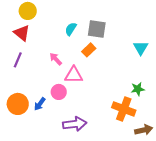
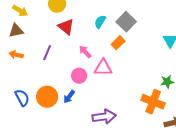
gray square: (97, 29) -> (126, 22), turned 36
red triangle: (22, 33) -> (66, 27), moved
pink circle: (59, 92) -> (79, 76), moved

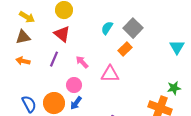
red triangle: (66, 27) -> (62, 34), moved
pink arrow: (85, 52) -> (82, 62), moved
pink circle: (79, 76) -> (74, 85), moved

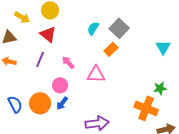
yellow arrow: (27, 17) -> (22, 17), moved

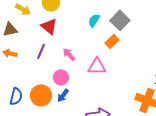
blue semicircle: (15, 104) -> (16, 96), turned 42

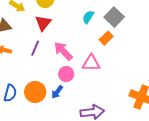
red triangle: (49, 26) -> (43, 23), turned 30
pink arrow: (69, 54) -> (63, 51), size x1.5
pink circle: (61, 77) -> (66, 74), moved

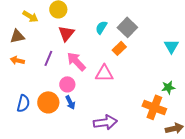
red triangle: (43, 23) -> (66, 33), moved
pink circle: (66, 74) -> (67, 84), moved
blue arrow: (57, 92) -> (70, 102), turned -64

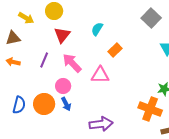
gray square: (127, 27) -> (151, 18), moved

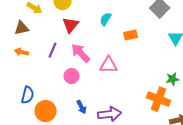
orange rectangle: (115, 50) -> (131, 35), moved, turned 32
orange circle: (44, 104) -> (46, 111), moved
blue arrow: (66, 104) -> (82, 107), moved

